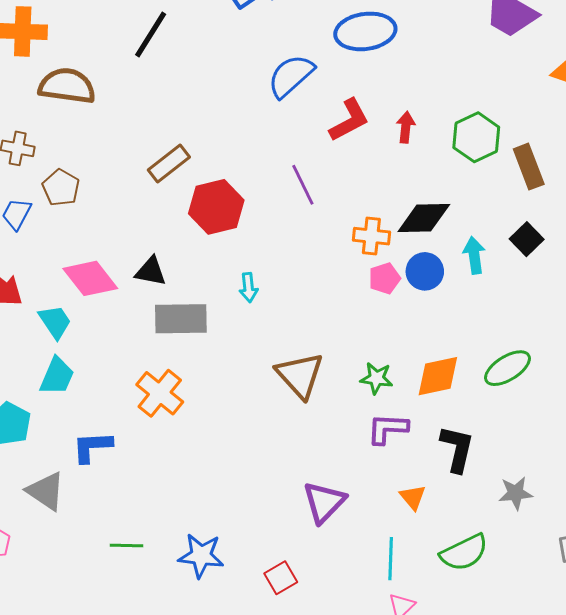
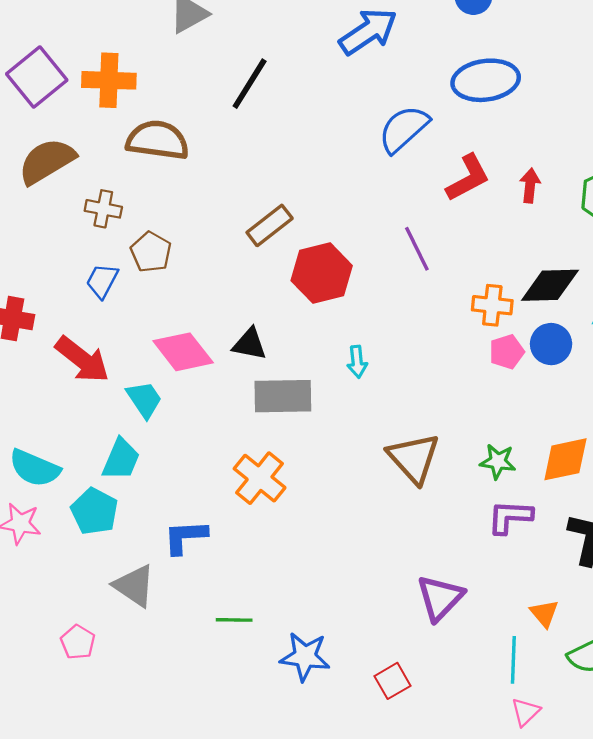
cyan trapezoid: (57, 376) -> (121, 459), moved
orange triangle: (413, 497) -> (544, 613), moved
green line: (126, 546) -> (234, 620), moved

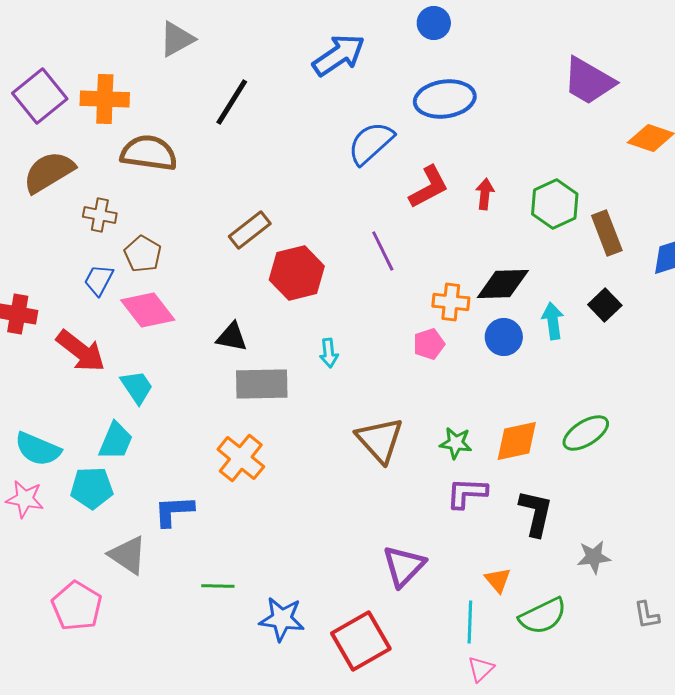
pink diamond: (183, 352) -> (148, 310), moved
pink pentagon: (507, 352) -> (429, 344), moved
cyan pentagon: (94, 511) -> (92, 488), turned -30
pink pentagon: (78, 642) -> (77, 606), size x1.6
red square: (393, 681) -> (361, 641), size x1.8

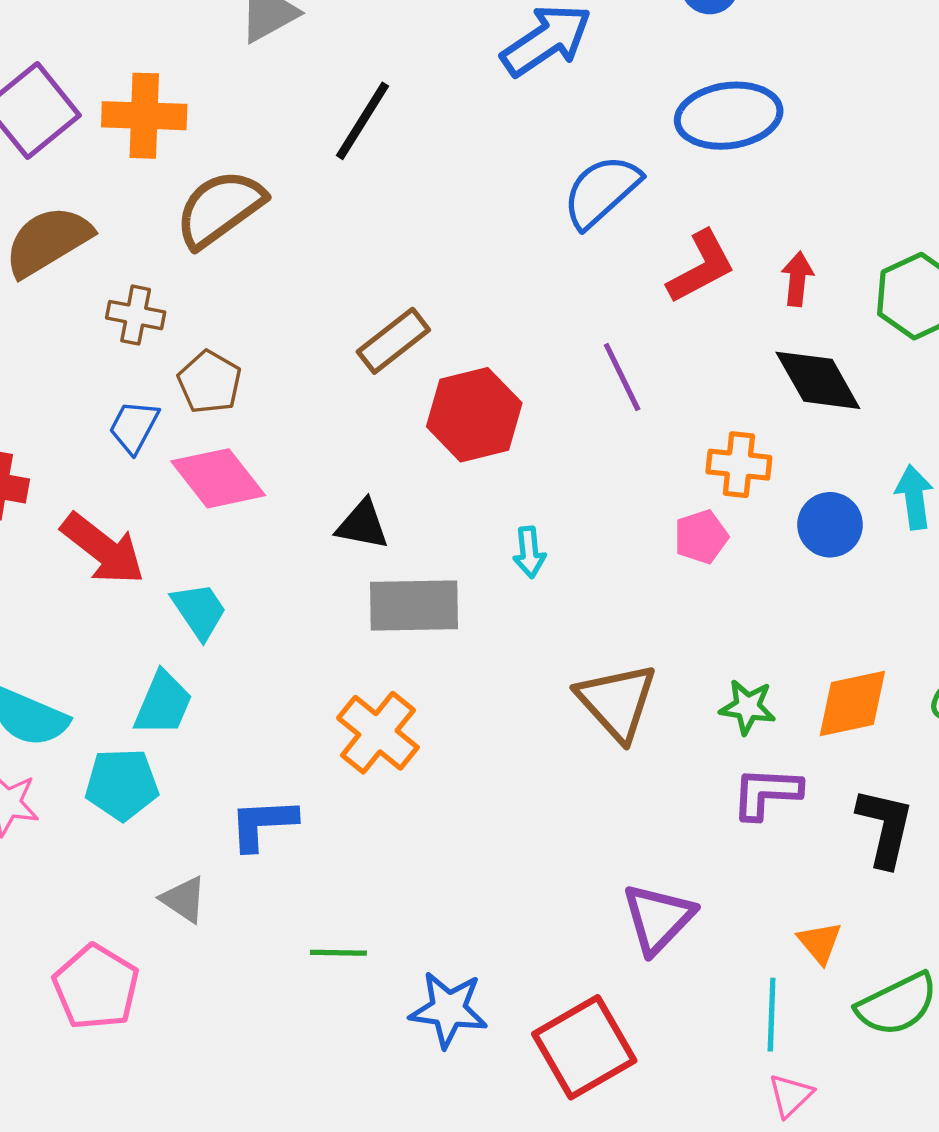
brown semicircle: (149, 153) -> (220, 208), turned -44
black diamond: (503, 284) -> (818, 380), moved, turned 62
gray triangle: (128, 555) -> (184, 899), size x0.7

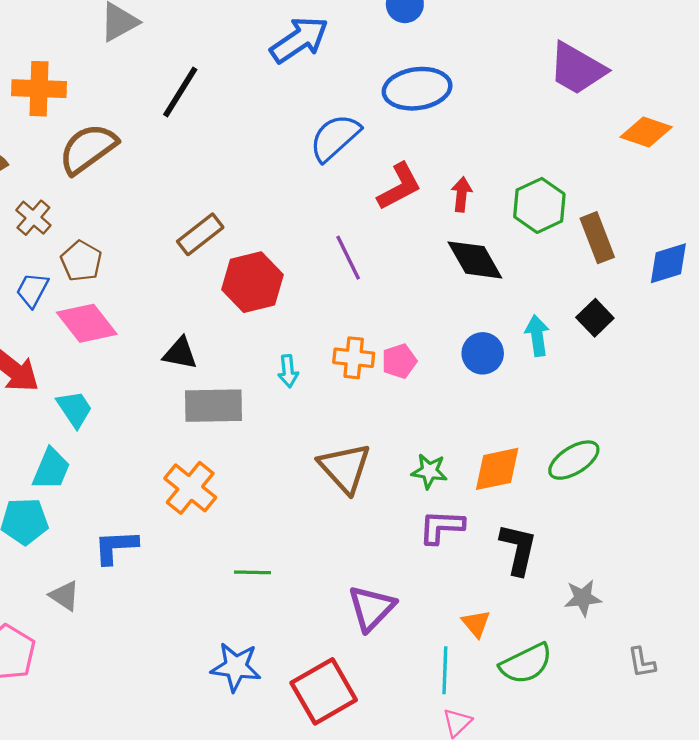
brown cross: (136, 315) -> (33, 218), turned 30
orange cross: (739, 465) -> (354, 358), moved
green line: (338, 953) -> (252, 572), moved

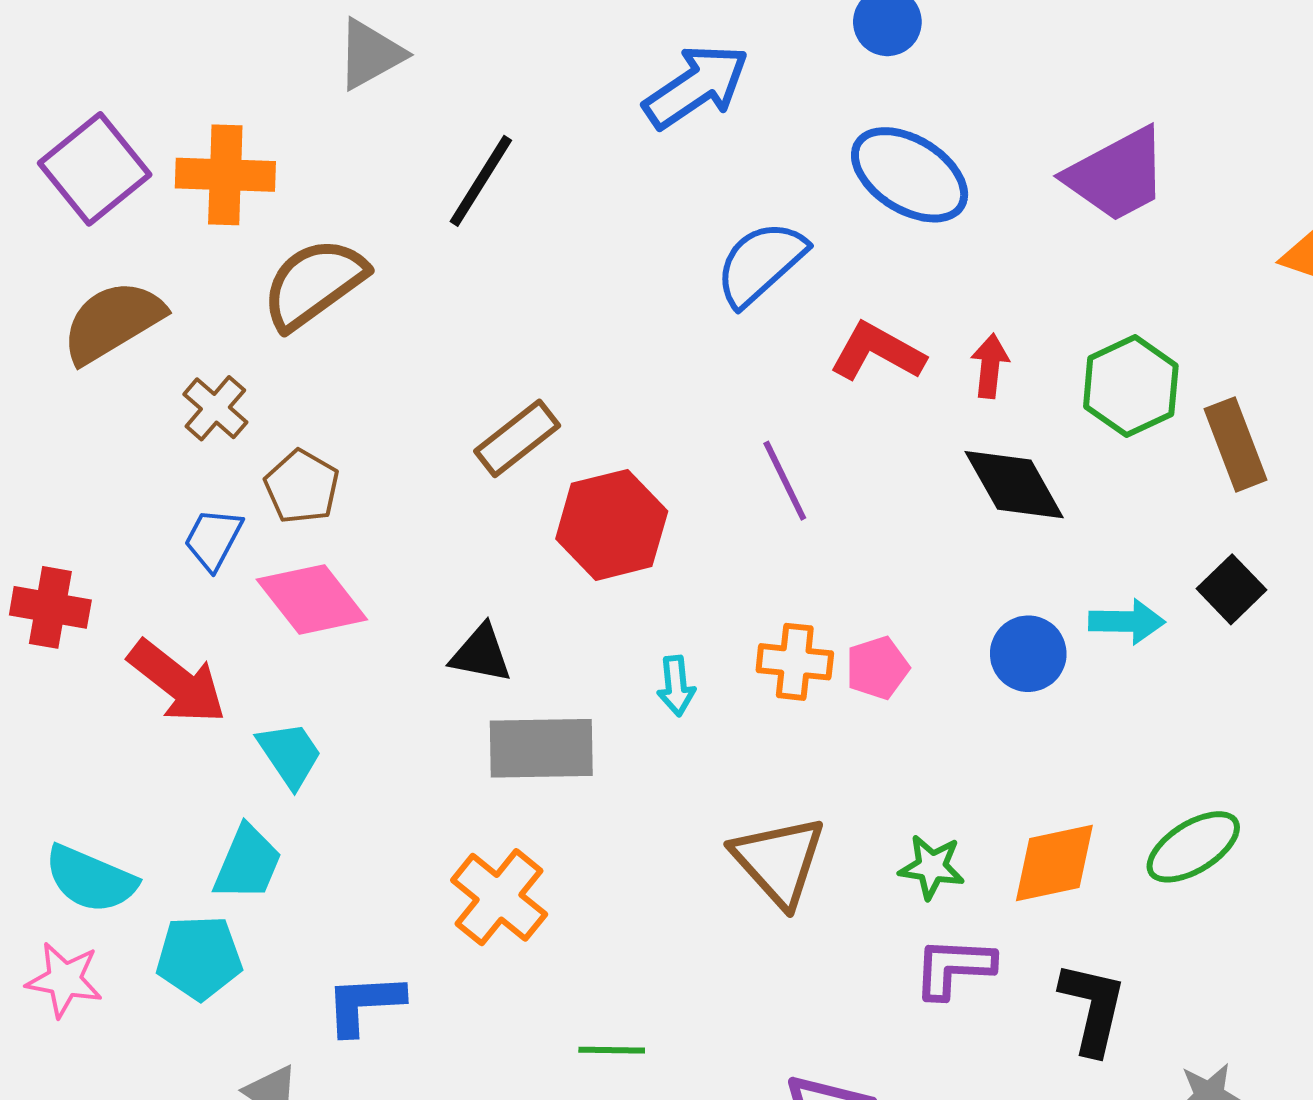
purple trapezoid: (577, 69) -> (1117, 175), moved, turned -58
blue ellipse: (417, 89) -> (910, 175), turned 40
red L-shape: (399, 187) -> (877, 352), turned -123
cyan arrow: (537, 336) -> (1127, 622), turned 99

